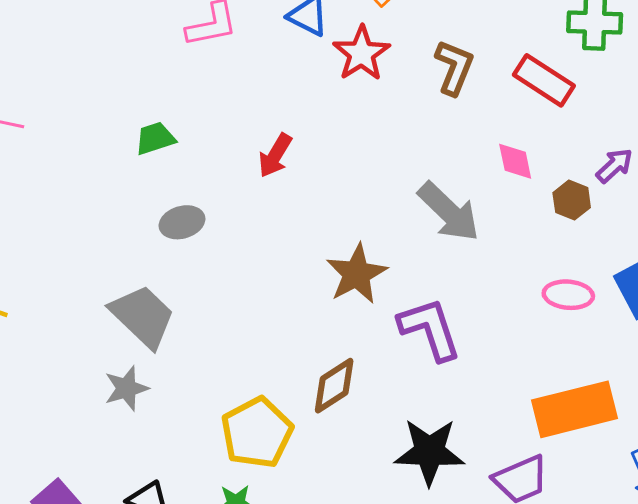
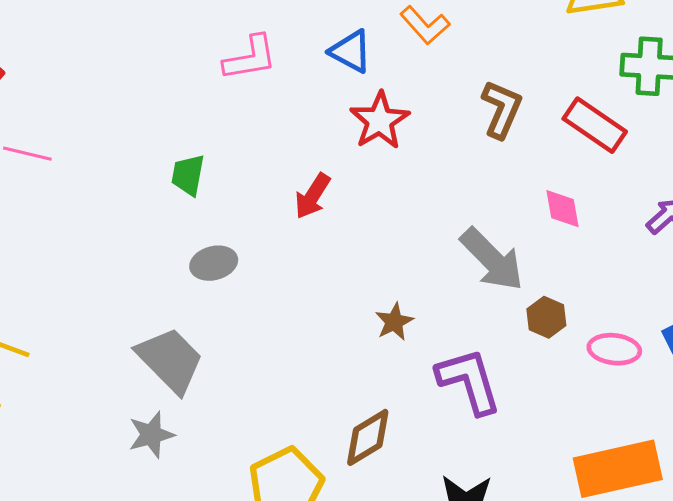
red star: (361, 53) -> (380, 121), moved
green trapezoid: (155, 138) -> (188, 175), turned -63
brown hexagon: (572, 200) -> (546, 317), moved
brown star: (357, 274) -> (394, 322), size x0.6

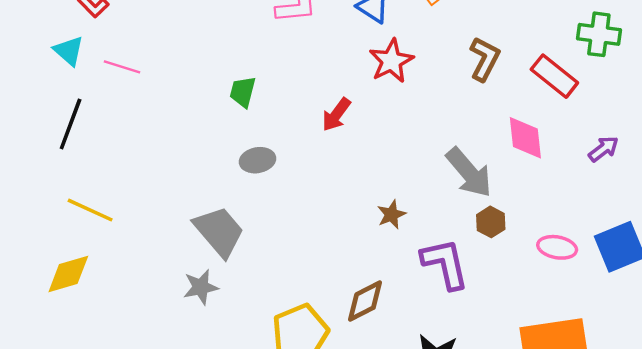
pink diamond: (563, 209) -> (525, 138), size x1.4
brown hexagon: (546, 317) -> (491, 222), moved

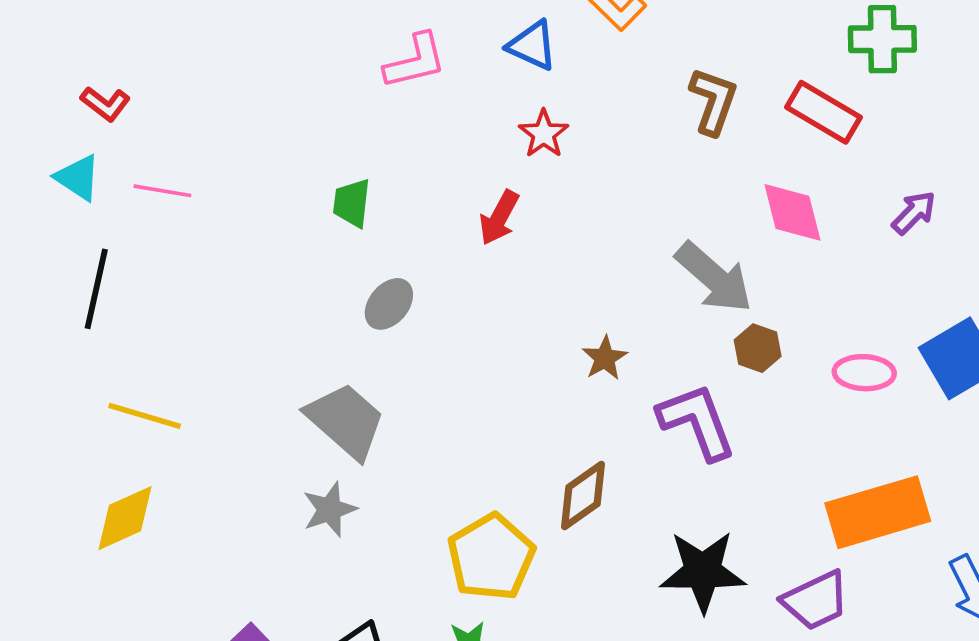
red star: (391, 61) -> (544, 134), moved, size x0.7
gray ellipse: (258, 160) -> (389, 304), turned -32

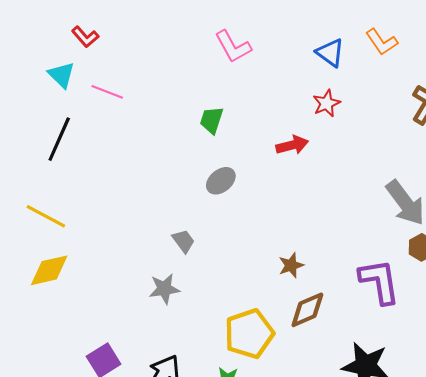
pink L-shape: (415, 61) -> (233, 47), moved, turned 63
red arrow: (499, 218) -> (292, 145), turned -144
brown star: (605, 358) -> (291, 265), moved
yellow line: (145, 416) -> (46, 216), moved
gray trapezoid: (346, 421) -> (183, 241), size x0.5

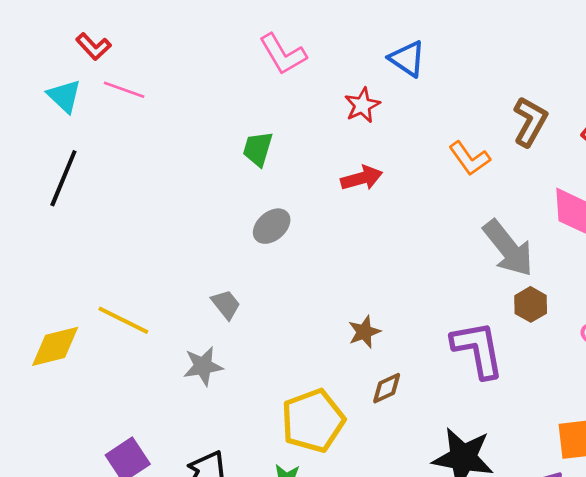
orange L-shape: (382, 42) -> (470, 158), moved
pink line: (107, 92) -> (124, 90), moved
red star: (327, 103) -> (362, 105), moved
yellow line: (46, 216) -> (123, 320), moved
brown diamond: (307, 310) -> (387, 388), size x0.7

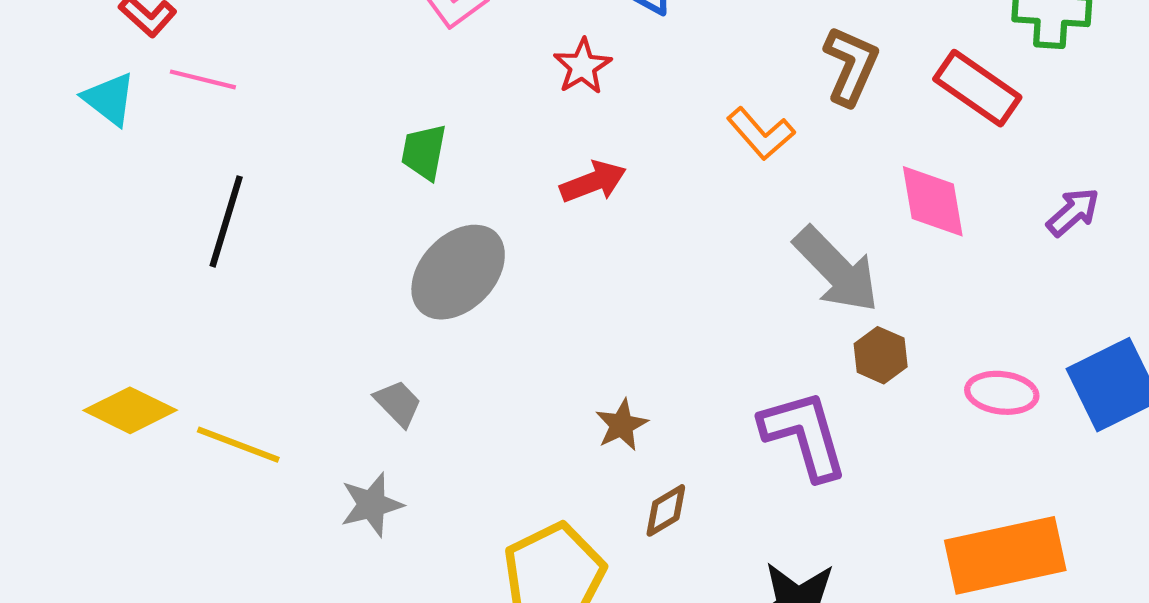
black line: (63, 178) -> (226, 221), moved
gray ellipse: (272, 226) -> (458, 272), size x1.6
yellow diamond: (55, 346) -> (130, 410), moved, turned 46

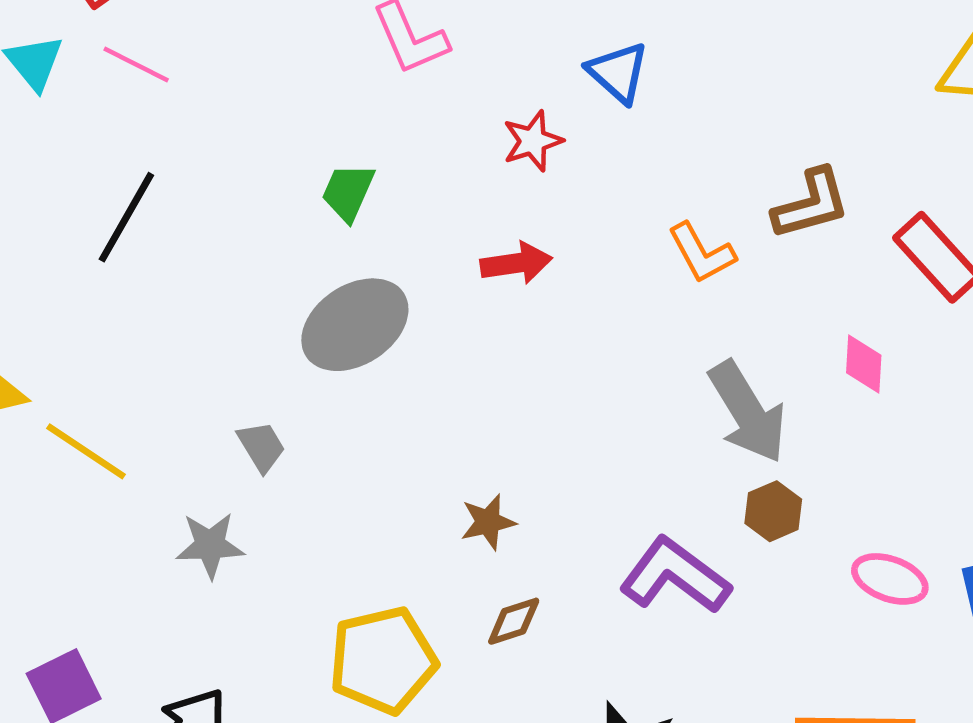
brown L-shape: (851, 66) -> (811, 204), turned 38
pink diamond: (933, 201) -> (864, 364), size x0.7
purple L-shape: (804, 435) -> (675, 576), turned -50

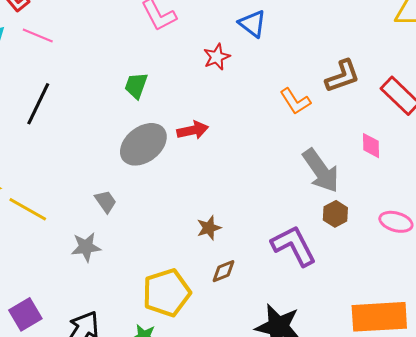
red arrow: (516, 263) -> (193, 130), moved
purple L-shape: (675, 576) -> (294, 246), turned 30
pink ellipse: (890, 579) -> (396, 222), moved

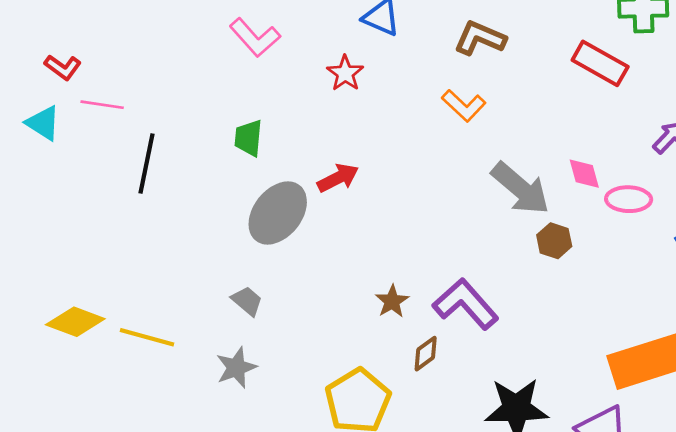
brown L-shape: (342, 76) -> (480, 38), moved, turned -123
black line: (38, 104) -> (147, 163), moved
pink diamond: (371, 146) -> (584, 174), moved
pink ellipse: (396, 222) -> (629, 199), moved
purple L-shape: (294, 246) -> (466, 304), moved

